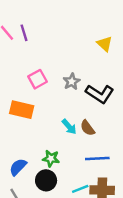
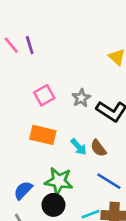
orange rectangle: (22, 110) -> (43, 135), moved
green star: (51, 158) -> (59, 181), size x1.5
blue line: (97, 158) -> (109, 181), turned 35

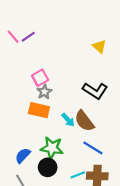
purple line: (30, 45) -> (28, 37), turned 72
gray star: (81, 98) -> (44, 92), moved
brown semicircle: (98, 148) -> (84, 121), size x1.5

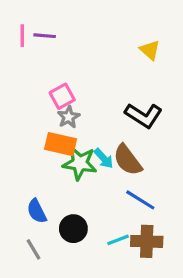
pink line: (13, 37) -> (22, 36), turned 40
purple line: (28, 37) -> (45, 36), turned 40
green star: (52, 148) -> (80, 163), moved
blue semicircle: (23, 155) -> (37, 211), turned -70

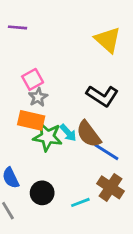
yellow triangle: (150, 50) -> (108, 40), size x1.5
blue line: (140, 200) -> (106, 152), moved
brown cross: (147, 241) -> (110, 187), moved, turned 32

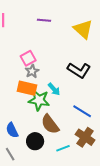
purple line: (18, 27) -> (44, 20), moved
cyan arrow: (68, 133) -> (54, 89), moved
brown semicircle: (89, 134) -> (50, 124), moved

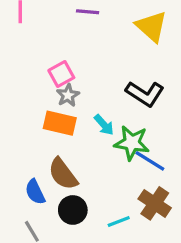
green star: (39, 100) -> (132, 143), moved
brown semicircle: (50, 124) -> (63, 174), moved

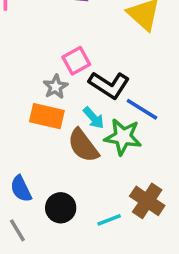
pink square: (61, 74) -> (76, 61), moved
black L-shape: (145, 94) -> (109, 85), moved
blue line: (150, 161) -> (142, 109), moved
brown semicircle: (63, 174) -> (83, 146), moved

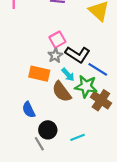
gray star: (55, 87) -> (55, 56), moved
blue semicircle: (21, 189) -> (29, 110), moved
brown cross: (147, 201) -> (101, 100), moved
gray line: (17, 230) -> (39, 144), moved

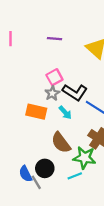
green star: (86, 86) -> (84, 158), moved
brown semicircle: (62, 92) -> (61, 143), moved
blue semicircle: (29, 110) -> (25, 174), moved

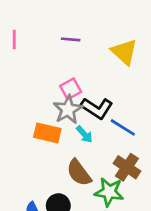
gray star: (52, 93) -> (68, 110), size x1.5

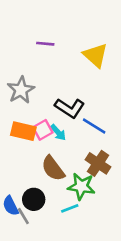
pink square: (71, 89) -> (43, 130), moved
gray star: (68, 110) -> (21, 90), moved

